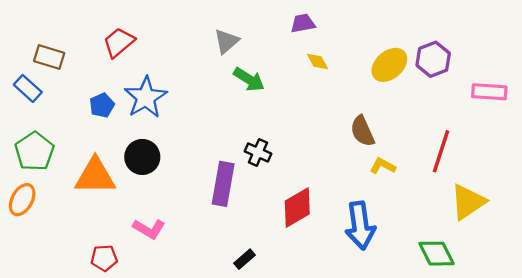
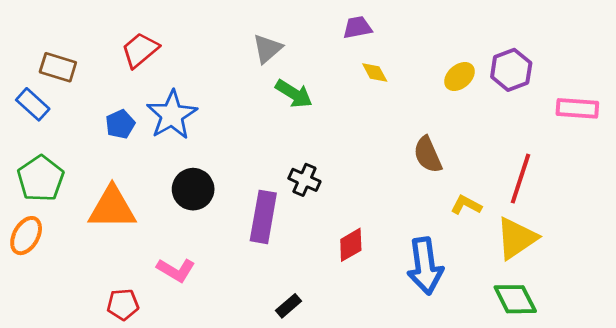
yellow ellipse: (389, 65) -> (459, 76), size x0.7
black circle: (142, 157) -> (193, 189), moved
yellow L-shape: (383, 166) -> (466, 205), moved
yellow triangle: (468, 202) -> (516, 238), moved
red diamond: (297, 207) -> (351, 245), size x0.7

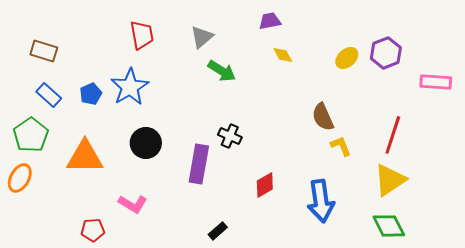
red trapezoid: (140, 50) -> (142, 35), moved, turned 120
blue rectangle: (33, 104) -> (49, 95), moved
yellow L-shape: (466, 205) -> (341, 146), moved, turned 40

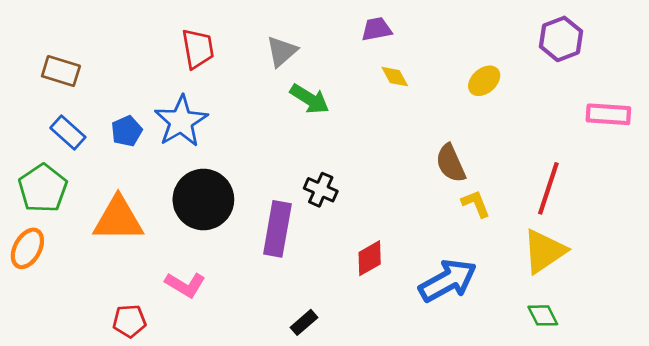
purple hexagon: (386, 53) -> (561, 39), moved
black circle: (146, 143) -> (203, 200), size x1.4
blue arrow: (321, 201) -> (448, 281), turned -111
green diamond: (389, 226) -> (543, 315), size x0.7

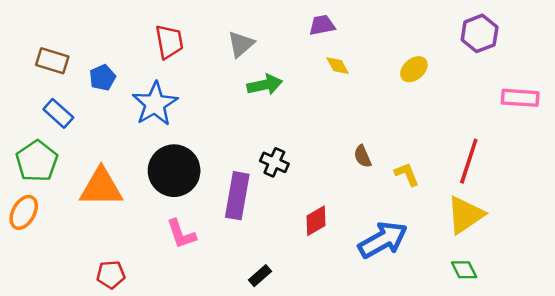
green arrow: (310, 99) -> (265, 85), turned -44
blue pentagon: (127, 131) -> (102, 78), moved
brown semicircle: (451, 163) -> (363, 156), moved, size x0.7
pink L-shape: (185, 285) -> (181, 234), moved, turned 40

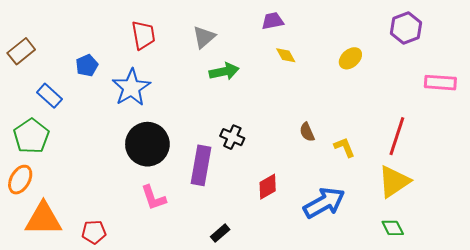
brown rectangle: (52, 61) -> (21, 51), moved, turned -56
orange triangle: (101, 187) -> (43, 219), moved

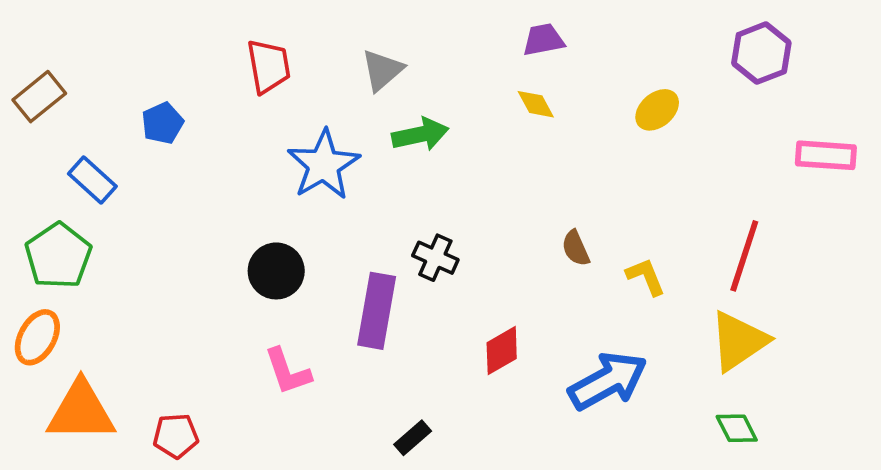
purple trapezoid: (273, 21) -> (543, 40), moved
blue star: (131, 88) -> (324, 165), moved
black circle: (147, 144) -> (276, 271), size x0.7

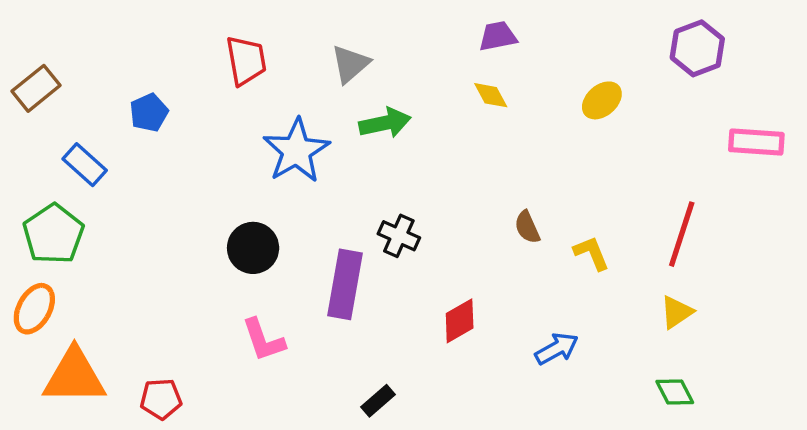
yellow triangle: (739, 341) -> (677, 312), size x0.6
blue arrow: (608, 381) -> (557, 349), size x0.6

